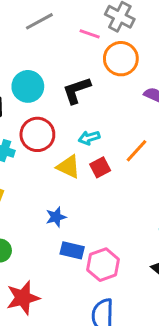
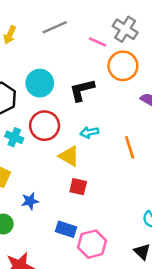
orange line: (136, 151) -> (130, 147), turned -65
red square: (100, 167) -> (78, 187), moved, turned 36
blue star: (56, 217) -> (30, 201), moved

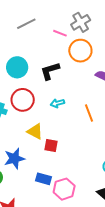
gray cross: (125, 29) -> (81, 22), turned 30
yellow triangle: (69, 156) -> (35, 131), moved
blue star: (30, 201) -> (14, 159), size x1.5

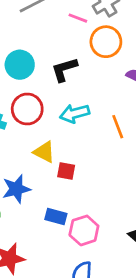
cyan arrow: (57, 103) -> (75, 113), size x1.5

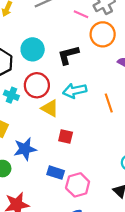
yellow triangle: (44, 152) -> (50, 108), moved

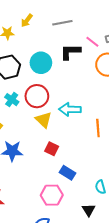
black L-shape: (68, 55) -> (70, 52), moved
blue rectangle: (56, 173) -> (68, 173), moved

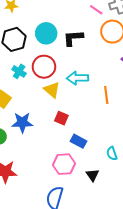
black L-shape: (70, 52) -> (73, 38), moved
black triangle: (89, 210) -> (92, 175), moved

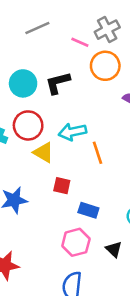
orange line: (106, 95) -> (98, 153), moved

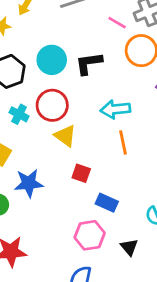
cyan arrow: (72, 132) -> (115, 109), moved

